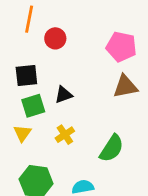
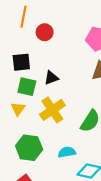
green square: (33, 106) -> (27, 87), turned 30
yellow cross: (65, 135) -> (52, 110), size x1.6

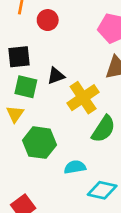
yellow cross: (52, 110) -> (83, 98), moved
green hexagon: (29, 148) -> (39, 143), moved

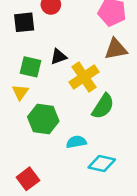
black square: (19, 57) -> (24, 22), moved

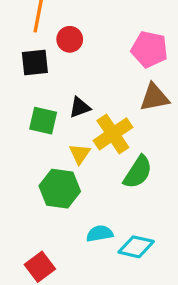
yellow triangle: (20, 92) -> (80, 154), moved
cyan semicircle: (76, 142) -> (100, 234), moved

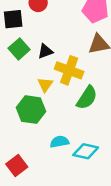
green square: (43, 121) -> (19, 49), moved, turned 36
yellow cross: (113, 134) -> (69, 70), turned -36

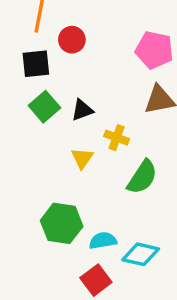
yellow cross: (69, 70) -> (117, 138), size x0.6
green hexagon: (31, 110) -> (62, 223), moved
red square: (17, 165) -> (96, 280), moved

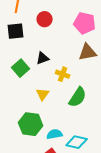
red circle: (72, 40) -> (45, 19), moved
green square: (44, 107) -> (21, 68), moved
yellow triangle: (82, 158) -> (43, 94), moved

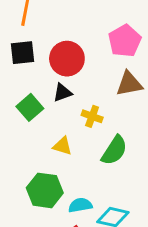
red circle: (45, 19) -> (67, 59), moved, size x1.5
pink pentagon: (85, 23) -> (125, 41), turned 30
yellow triangle: (43, 94) -> (62, 146), turned -48

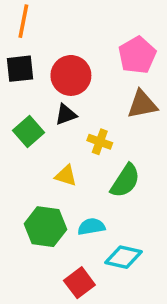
cyan semicircle: (80, 205) -> (91, 227), moved

